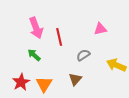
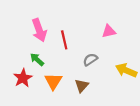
red star: (21, 82) -> (23, 78), moved
orange triangle: (44, 84) -> (53, 81), moved

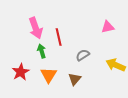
pink triangle: (109, 31) -> (108, 27), moved
green arrow: (37, 60) -> (42, 51), moved, turned 32

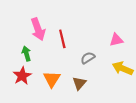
pink triangle: (108, 27) -> (116, 40), moved
green arrow: (42, 51) -> (26, 54), moved

